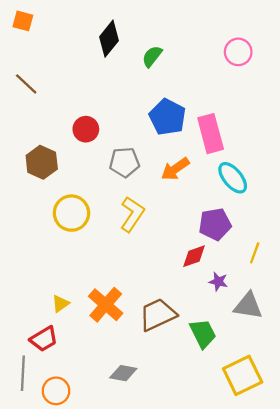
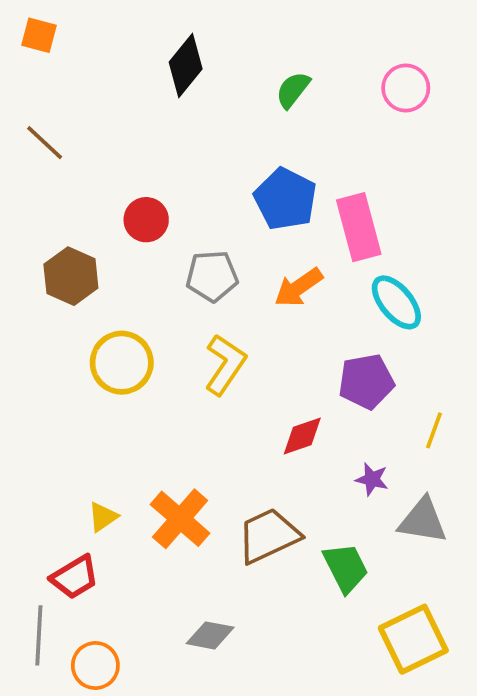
green semicircle: (152, 56) -> (293, 90), moved
red diamond: (194, 256) -> (302, 436), moved

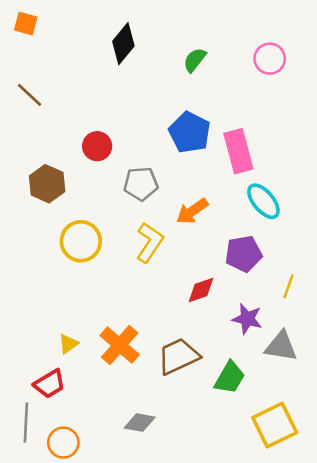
orange arrow: (299, 287) -> (192, 211), moved
purple star: (372, 479) -> (247, 319), size x1.4
green trapezoid: (346, 568) -> (230, 378), turned 57

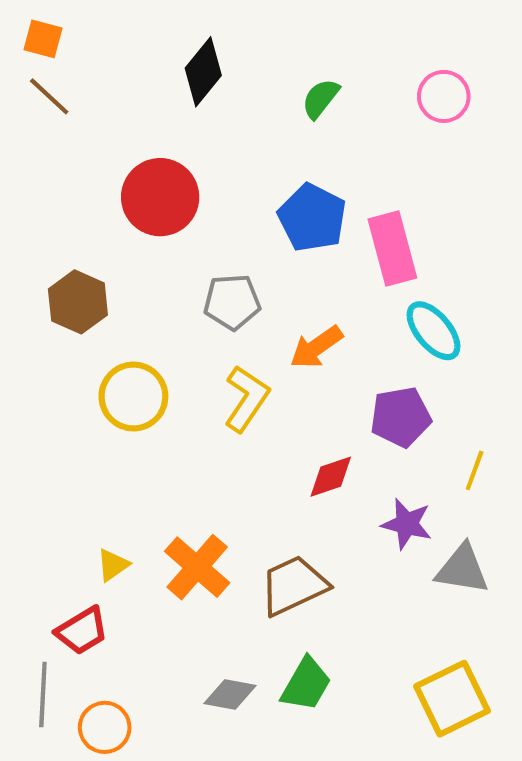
brown line: (30, 95) -> (49, 96), moved
red circle: (97, 146) -> (160, 197), moved, size x1.6
green trapezoid: (230, 378) -> (306, 684), moved

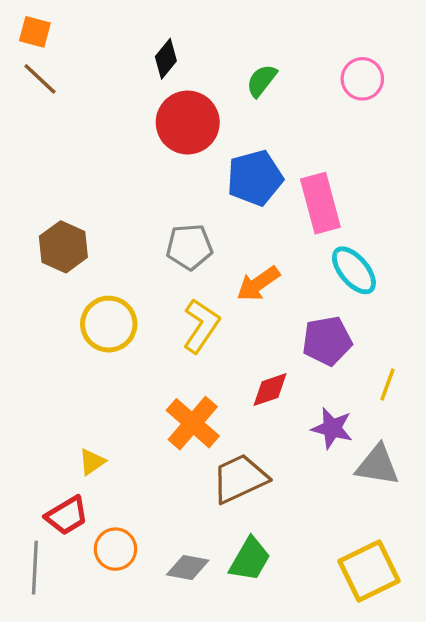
black diamond: (203, 72) -> (166, 59), size x0.7
red circle: (160, 197) -> (188, 123), moved
blue pentagon: (312, 218) -> (255, 178), turned 30
orange cross: (197, 567) -> (193, 423), moved
orange circle: (105, 727) -> (115, 549), moved

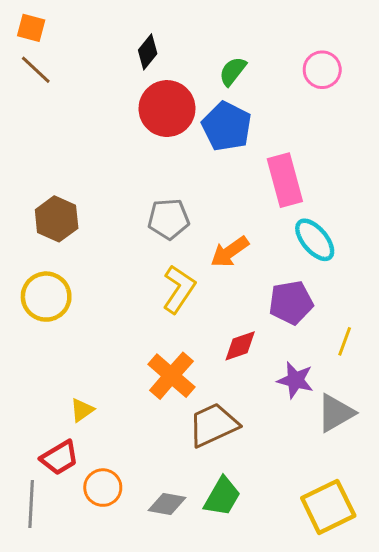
blue pentagon: (255, 178) -> (227, 126), moved, turned -30
yellow circle: (109, 324) -> (46, 297), moved
gray triangle: (377, 465) -> (336, 413), turned -39

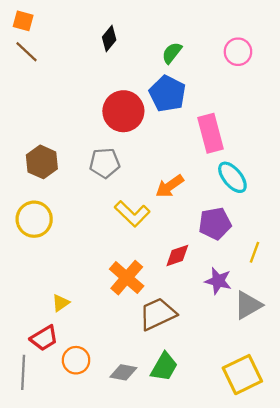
red circle: (167, 109) -> (123, 111), moved
gray pentagon: (168, 219) -> (105, 163), moved
yellow L-shape: (179, 289) -> (132, 214), turned 100

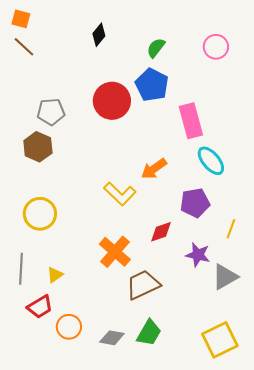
gray pentagon: (105, 163) -> (51, 112), moved
yellow circle: (34, 219) -> (40, 214), moved
gray line: (23, 372) -> (21, 269), moved

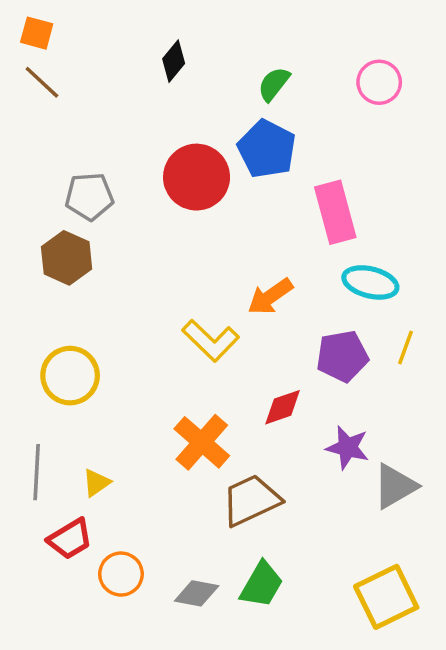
cyan ellipse: (211, 161) -> (370, 282), turned -36
yellow line: (231, 229) -> (406, 347), moved

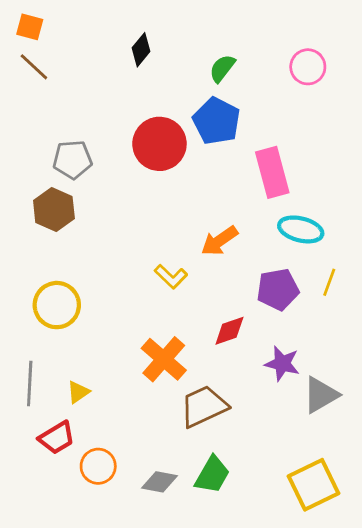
yellow L-shape: (211, 340) -> (171, 277), size x0.7

